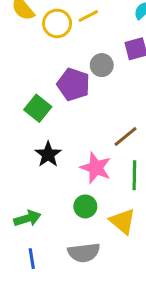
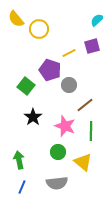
yellow line: (88, 16) -> (69, 53), moved
gray circle: (102, 65) -> (69, 85), moved
green arrow: (27, 218) -> (19, 160), turned -84
blue line: (32, 259) -> (22, 187), turned 32

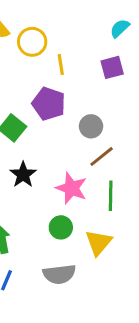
yellow line: (69, 53) -> (61, 64), moved, turned -72
gray circle: (69, 85) -> (91, 126), moved
yellow triangle: (83, 162) -> (99, 243), turned 30

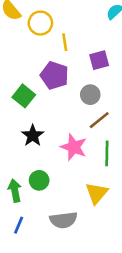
purple square: (112, 67) -> (99, 60), moved
green circle: (61, 227) -> (39, 180), moved

